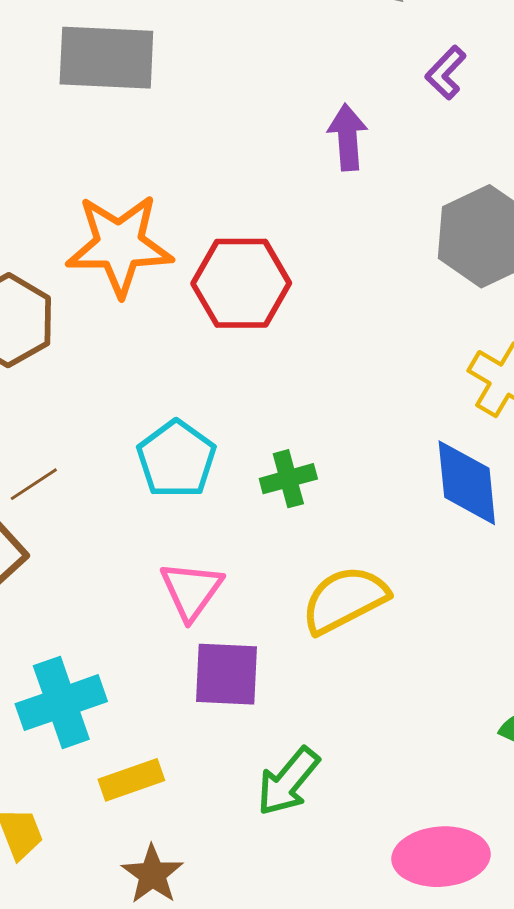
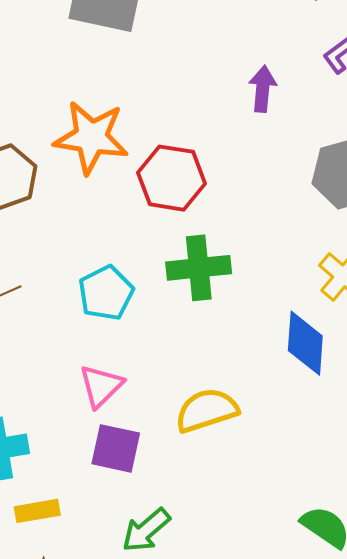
green cross: (288, 479) -> (199, 268), moved, size x1.6

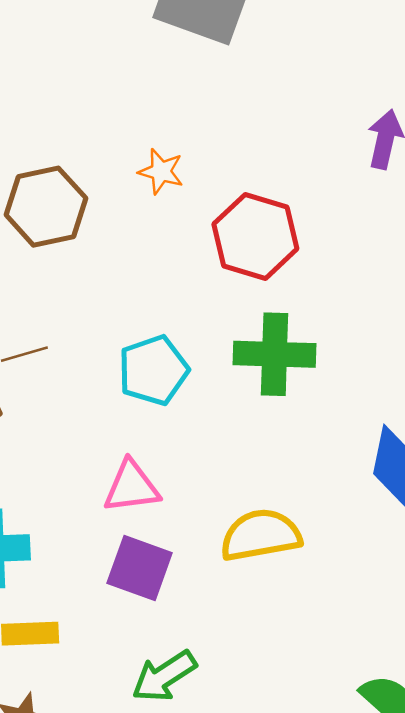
orange star: (91, 137) -> (161, 172), size x0.5
pink triangle: (101, 386) -> (131, 487), turned 30

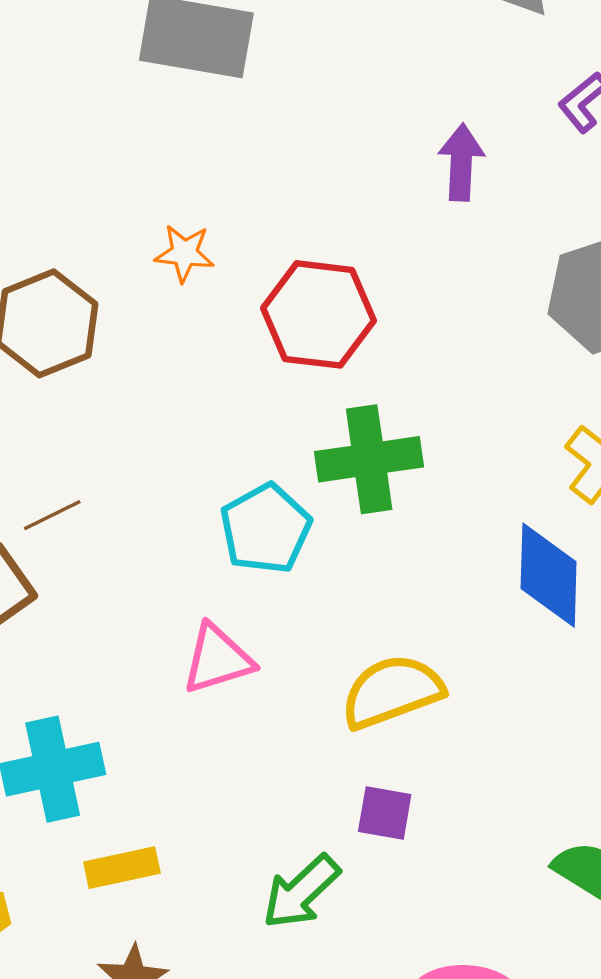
cyan pentagon: (153, 370) -> (266, 529), moved
purple square: (140, 568) -> (385, 813), moved, size x0.7

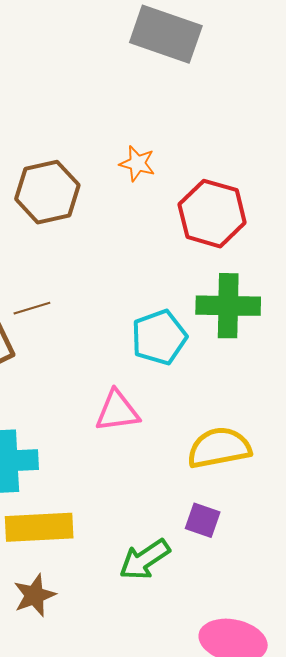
yellow rectangle: (122, 868) -> (39, 527), size x1.5

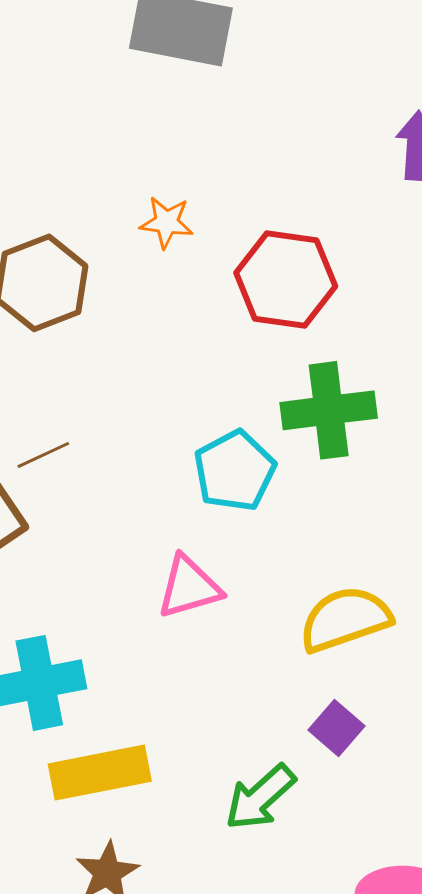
purple square: (203, 520) -> (337, 728), turned 30

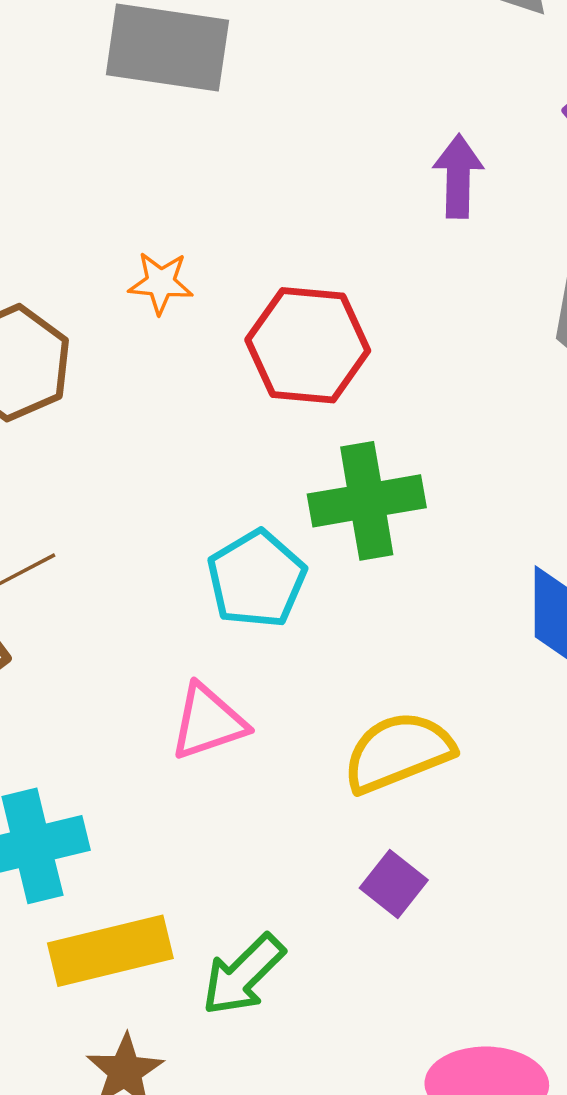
green arrow: (260, 797) -> (243, 975), moved

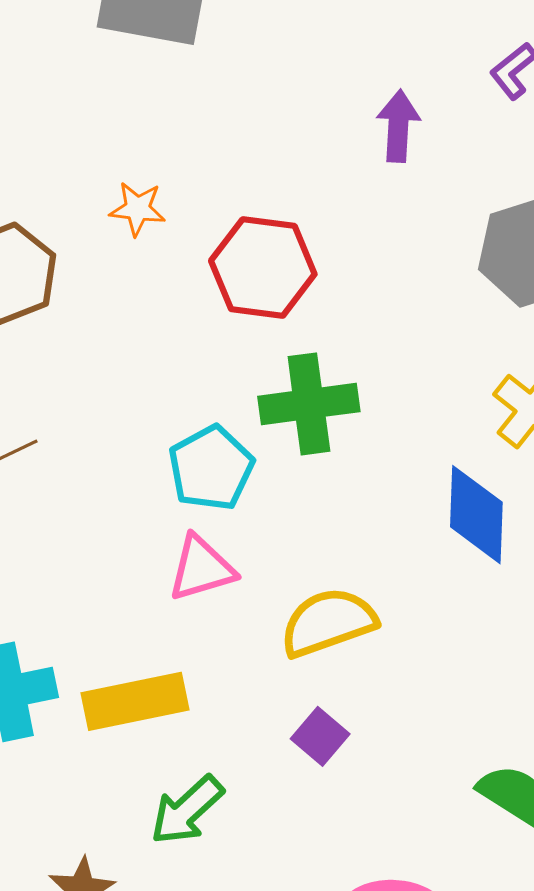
pink triangle: (208, 722) -> (201, 568), moved
yellow rectangle: (110, 951) -> (135, 701), moved

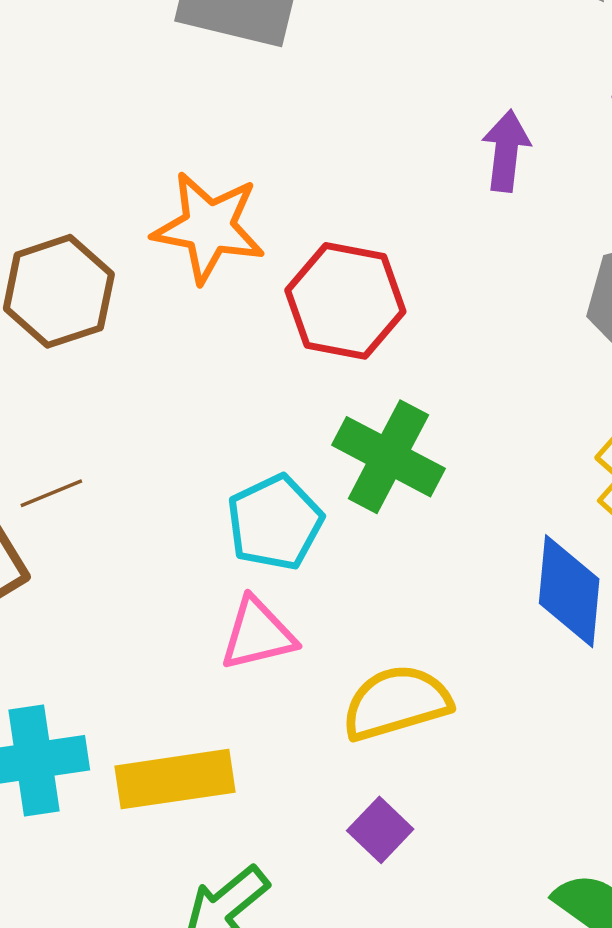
orange star: (138, 209) -> (209, 227), size x1.8
green cross: (309, 404) -> (388, 457), turned 32

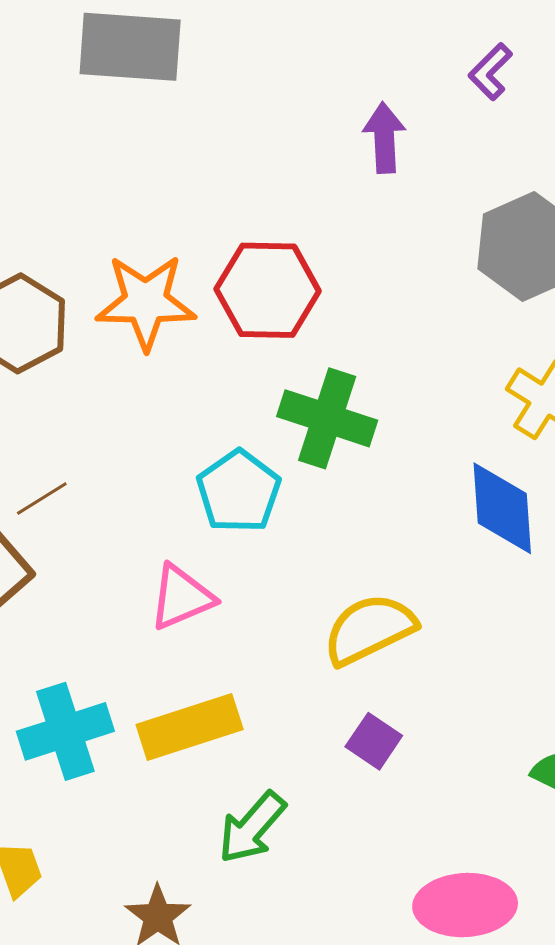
orange star: (209, 227) -> (146, 302), moved
pink triangle: (258, 634) -> (181, 597), moved

